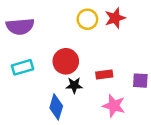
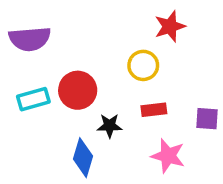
yellow circle: (87, 19) -> (143, 65), moved
red circle: (66, 61) -> (78, 90), moved

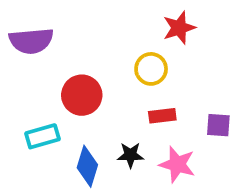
cyan rectangle: (33, 99) -> (42, 136), moved
black star: (110, 126) -> (130, 155), moved

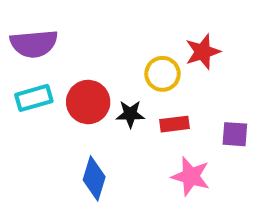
red star: (179, 28) -> (203, 52), moved
cyan rectangle: (42, 136) -> (34, 98), moved
black star: (130, 155) -> (130, 114), moved

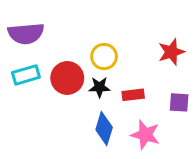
red star: (203, 52) -> (171, 52), moved
yellow circle: (163, 74) -> (104, 57), moved
blue diamond: (94, 178) -> (104, 129), moved

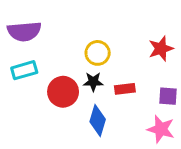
red circle: (67, 78) -> (63, 92), moved
pink star: (145, 135) -> (161, 129), moved

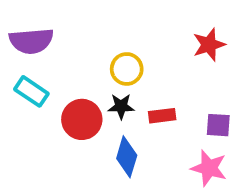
red star: (161, 49) -> (209, 45), moved
cyan rectangle: (24, 70) -> (31, 91), turned 50

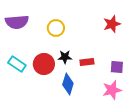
yellow circle: (127, 69) -> (56, 28), moved
cyan rectangle: (31, 91) -> (17, 64), moved
pink star: (209, 168) -> (112, 90), turned -30

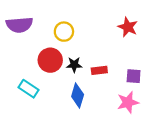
red star: (112, 24) -> (128, 27), turned -30
cyan rectangle: (17, 64) -> (29, 89), moved
red circle: (44, 64) -> (50, 60), moved

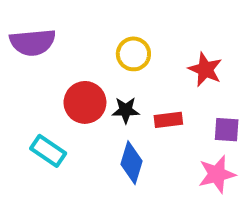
red star: (128, 27) -> (205, 69), moved
yellow circle: (64, 32) -> (133, 54), moved

